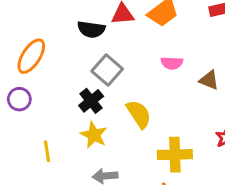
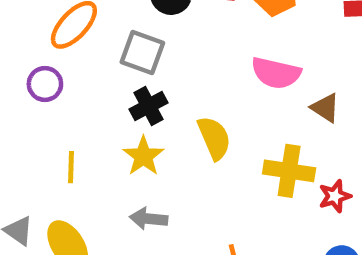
pink semicircle: (172, 63) -> (276, 73), size x1.5
gray square: (107, 70) -> (142, 53), moved, turned -32
yellow cross: (175, 155) -> (289, 171), moved

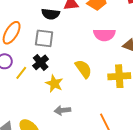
black cross: (148, 106) -> (41, 62), moved
yellow line: (71, 167) -> (21, 73), moved, turned 48

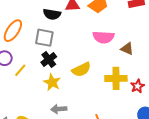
black cross: (41, 62) -> (49, 60), moved
yellow semicircle: (83, 69) -> (81, 70), turned 96

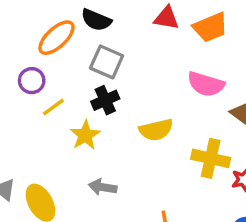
black semicircle: (52, 14) -> (96, 20), moved
yellow star: (52, 82) -> (85, 135), moved

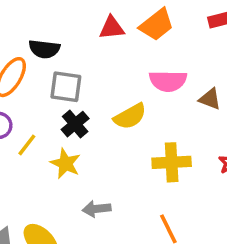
yellow semicircle: (156, 130) -> (130, 116), moved
yellow cross: (211, 158) -> (172, 162), moved

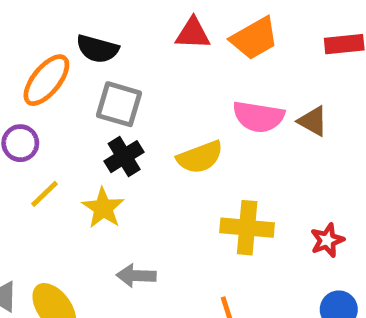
brown triangle: (210, 99) -> (313, 121), moved
yellow line: (27, 145) -> (44, 194), moved

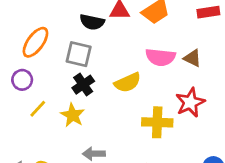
black semicircle: (97, 49) -> (92, 22), moved
red star: (327, 240) -> (190, 102), moved, size x1.5

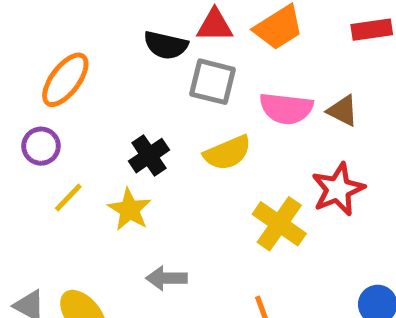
gray square: (79, 54) -> (212, 82), moved
yellow cross: (157, 122) -> (279, 224), turned 32

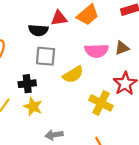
gray square: (212, 82) -> (46, 56), moved
brown triangle: (343, 111) -> (122, 48), turned -40
black cross: (149, 156) -> (27, 84), moved, turned 36

